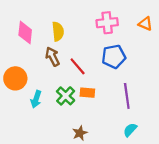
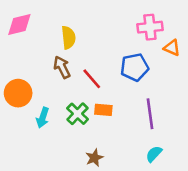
pink cross: (107, 23) -> (150, 27), moved
orange triangle: (145, 24) -> (172, 48), moved
pink diamond: (25, 33) -> (19, 25), moved, turned 70

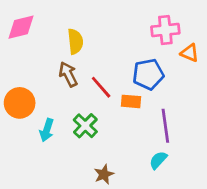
orange rectangle: (103, 110) -> (131, 101), moved
cyan semicircle: (154, 154) -> (158, 160), moved

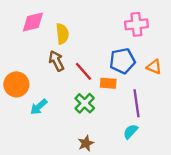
pink diamond: (21, 27) -> (33, 22), moved
orange triangle: (190, 53) -> (154, 67), moved
green cross: (85, 126) -> (85, 103), moved
cyan arrow: (47, 130) -> (39, 107), turned 30

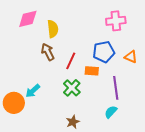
red line: (83, 71) -> (71, 61), turned 66
orange circle: (16, 84) -> (14, 103), moved

